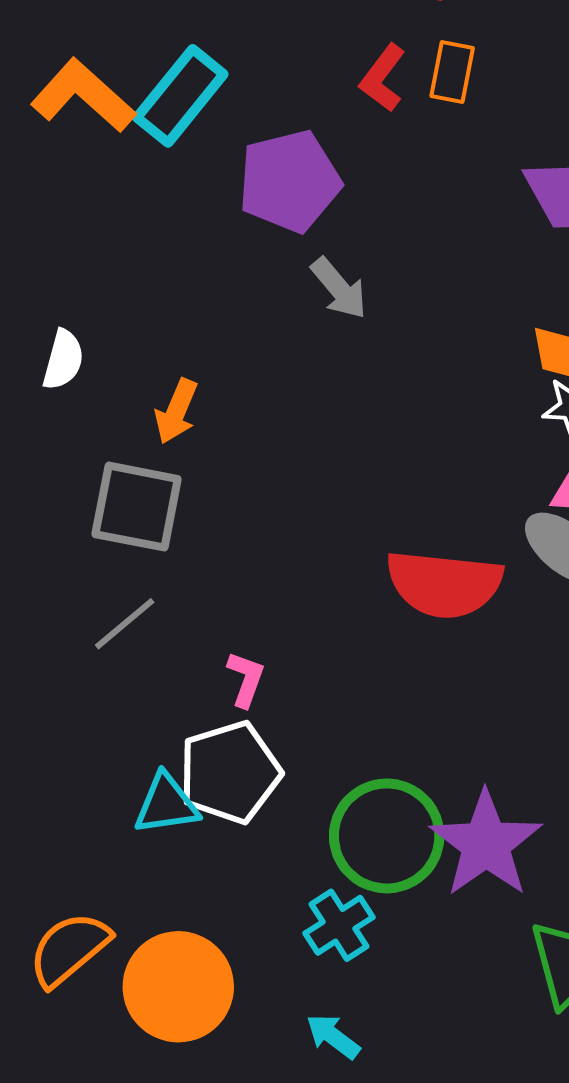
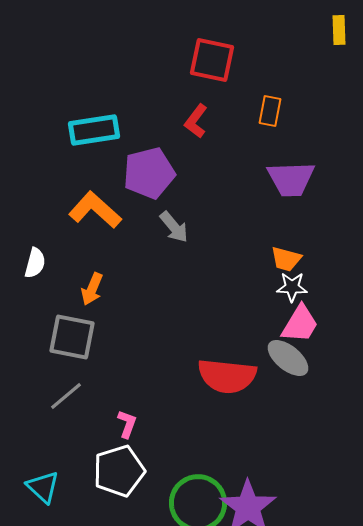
orange rectangle: (452, 72) -> (270, 111), moved
orange L-shape: (83, 96) -> (95, 210), moved
cyan rectangle: (180, 96) -> (94, 130), turned 42
cyan triangle: (166, 804) -> (43, 487), moved, turned 51

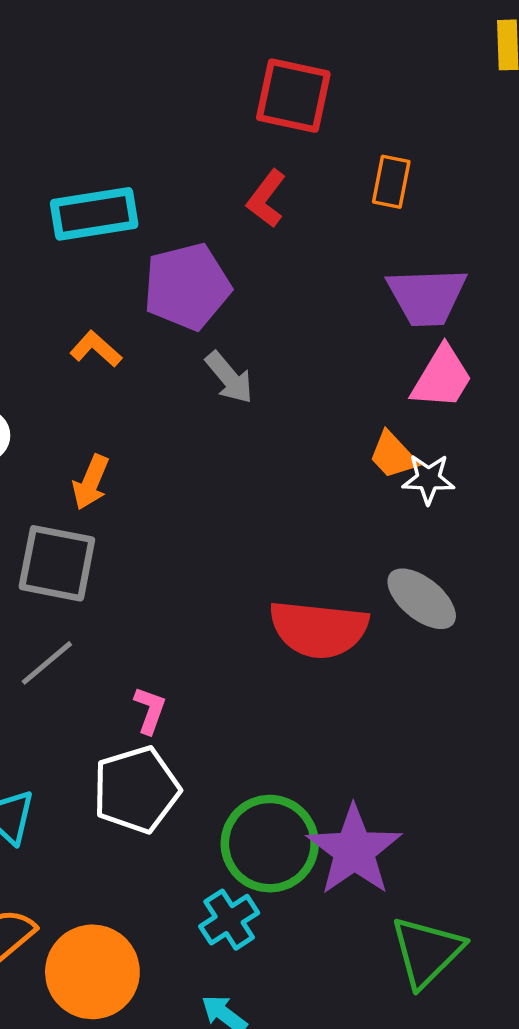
orange L-shape: (95, 210) -> (96, 349), size x0.6
orange trapezoid: (286, 259) -> (393, 455), moved, turned 32
pink trapezoid: (300, 324) -> (442, 378), moved

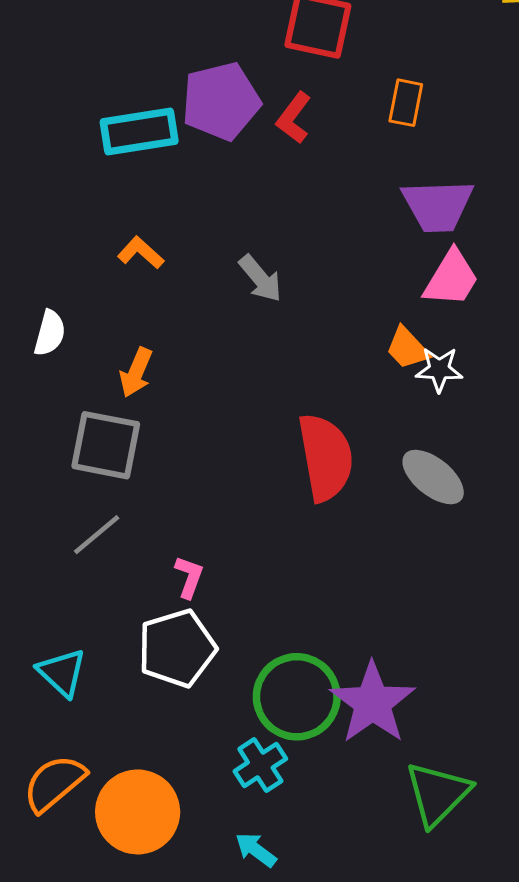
purple pentagon: (187, 286) -> (221, 101), moved
red semicircle: (319, 629) -> (326, 457), moved, turned -106

